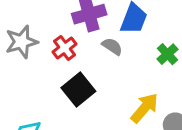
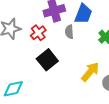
gray semicircle: (112, 46) -> (69, 32), turned -128

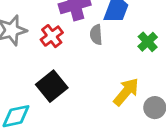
black square: (47, 60) -> (52, 86), moved

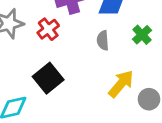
gray semicircle: (96, 35) -> (103, 40), moved

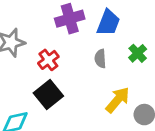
red cross: (48, 29) -> (48, 60), moved

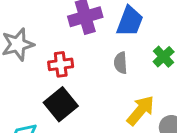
red cross: (48, 60) -> (61, 64), turned 30

